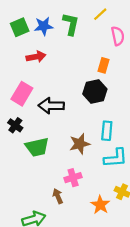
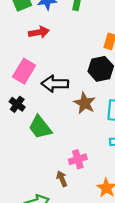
brown star: (80, 144) -> (85, 103), moved, turned -30
green trapezoid: (37, 147) -> (40, 127), turned 65

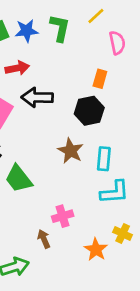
black arrow: (55, 84) -> (37, 97), moved

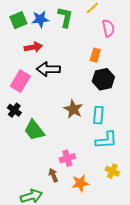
black hexagon: (89, 111) -> (103, 79), moved
orange star: (96, 250) -> (80, 183), moved, turned 30

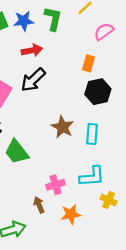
pink semicircle: (108, 28) -> (104, 32), turned -114
red arrow: (33, 47) -> (32, 50), moved
black arrow: (48, 69) -> (33, 80), turned -45
cyan L-shape: (106, 140) -> (92, 177), moved

